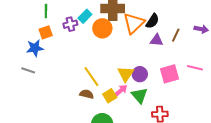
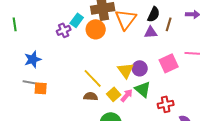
green line: (46, 11) -> (15, 24), moved
black semicircle: (152, 21) -> (154, 14), moved
orange square: (46, 32) -> (41, 88), moved, turned 32
pink arrow: (121, 90) -> (127, 95), moved

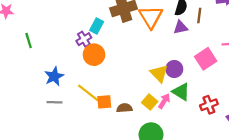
orange circle: (96, 29) -> (94, 55), moved
yellow line: (93, 78) -> (88, 93), moved
orange square: (41, 88) -> (104, 102), moved

